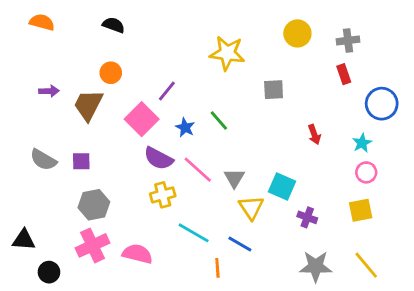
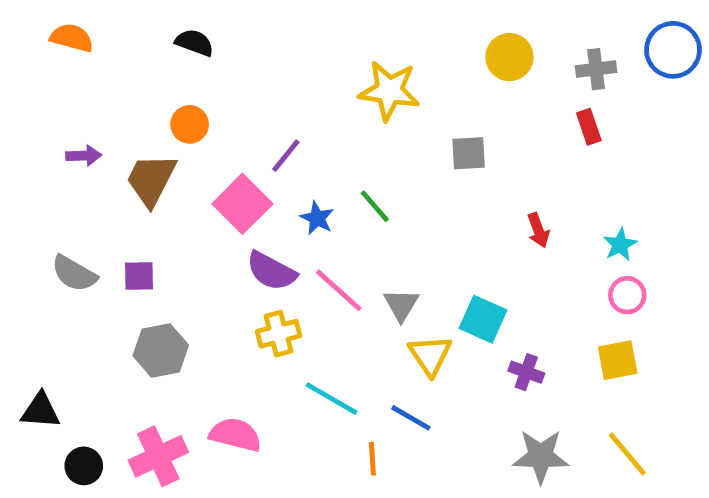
blue circle: (382, 104) -> (673, 50), moved
pink cross: (92, 245) -> (158, 456), moved

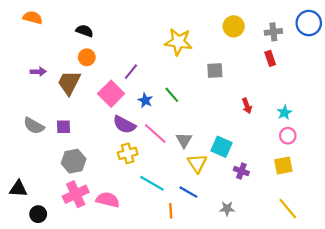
black semicircle: (194, 43) -> (85, 31), moved
pink cross: (158, 456) -> (76, 194), moved
gray star: (541, 456) -> (227, 209), moved, size x0.6

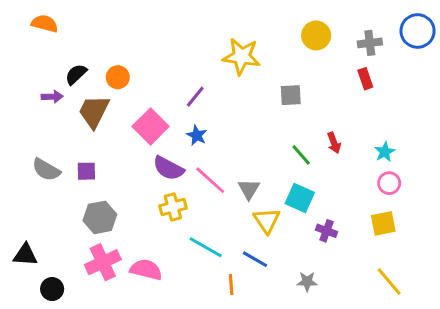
black semicircle: (85, 31) -> (76, 74), moved, turned -63
purple line: (131, 72) -> (195, 97), moved
green line: (172, 95) -> (301, 155), moved

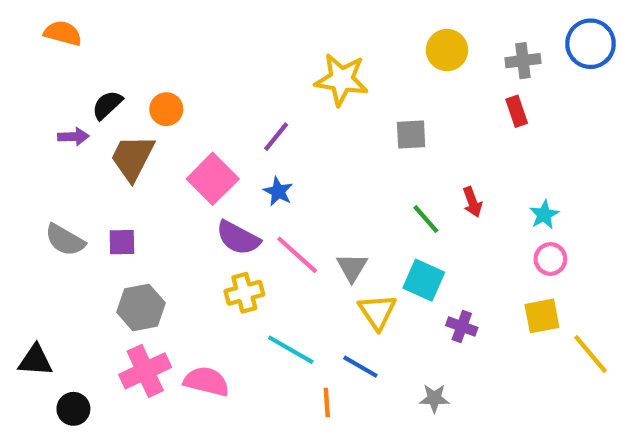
yellow line: (389, 282) -> (591, 354), moved

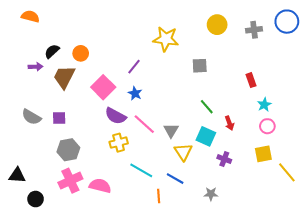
red rectangle: (517, 111) -> (251, 80), moved
red arrow: (472, 202) -> (229, 123), moved

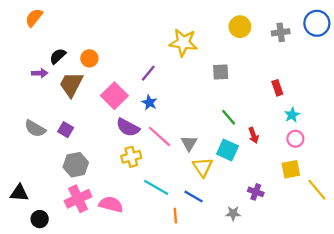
orange semicircle: (30, 16) -> (34, 18), turned -66
purple square: (59, 118) -> (66, 130), turned 32
purple cross: (224, 159) -> (256, 192), moved

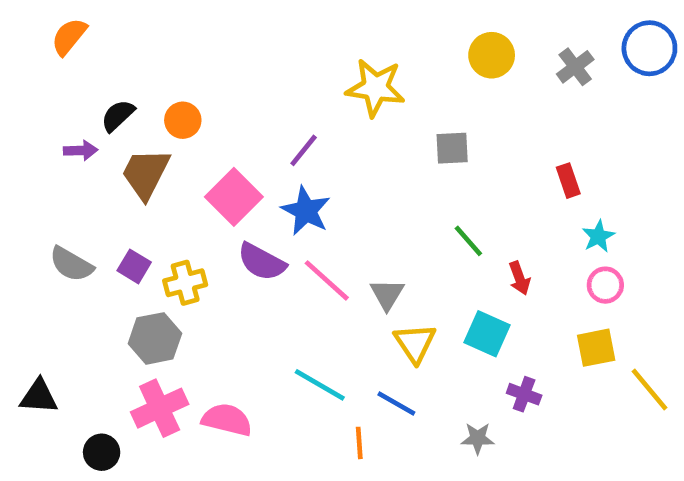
gray cross: (281, 32) -> (575, 67), turned -30
blue star: (149, 103) -> (306, 211), size x1.5
cyan square: (227, 150) -> (487, 334), moved
yellow cross: (131, 157) -> (185, 283), moved
black circle: (40, 219) -> (102, 452), moved

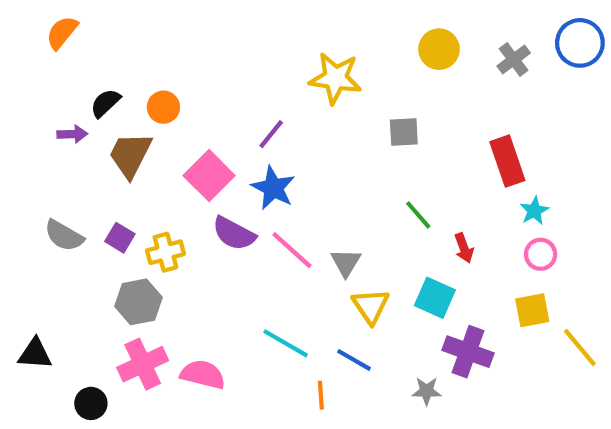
red rectangle: (568, 181) -> (507, 161), size x1.6
purple cross: (524, 394) -> (468, 352), size x1.6

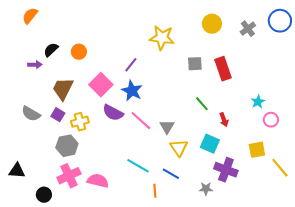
brown trapezoid: (130, 155) -> (63, 89), moved
red rectangle: (507, 161) -> (223, 69), moved
pink circle: (541, 254) -> (271, 120), moved

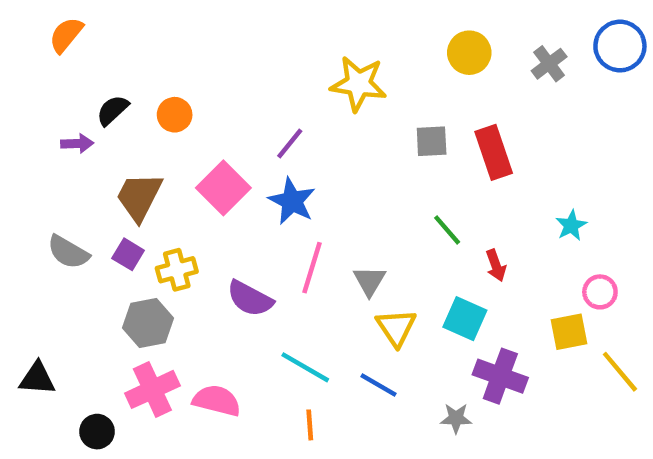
purple semicircle: (113, 113) -> (250, 299), moved
pink circle: (271, 120) -> (600, 292), moved
pink line: (141, 121) -> (312, 268), turned 65
orange line: (155, 191) -> (310, 425), moved

